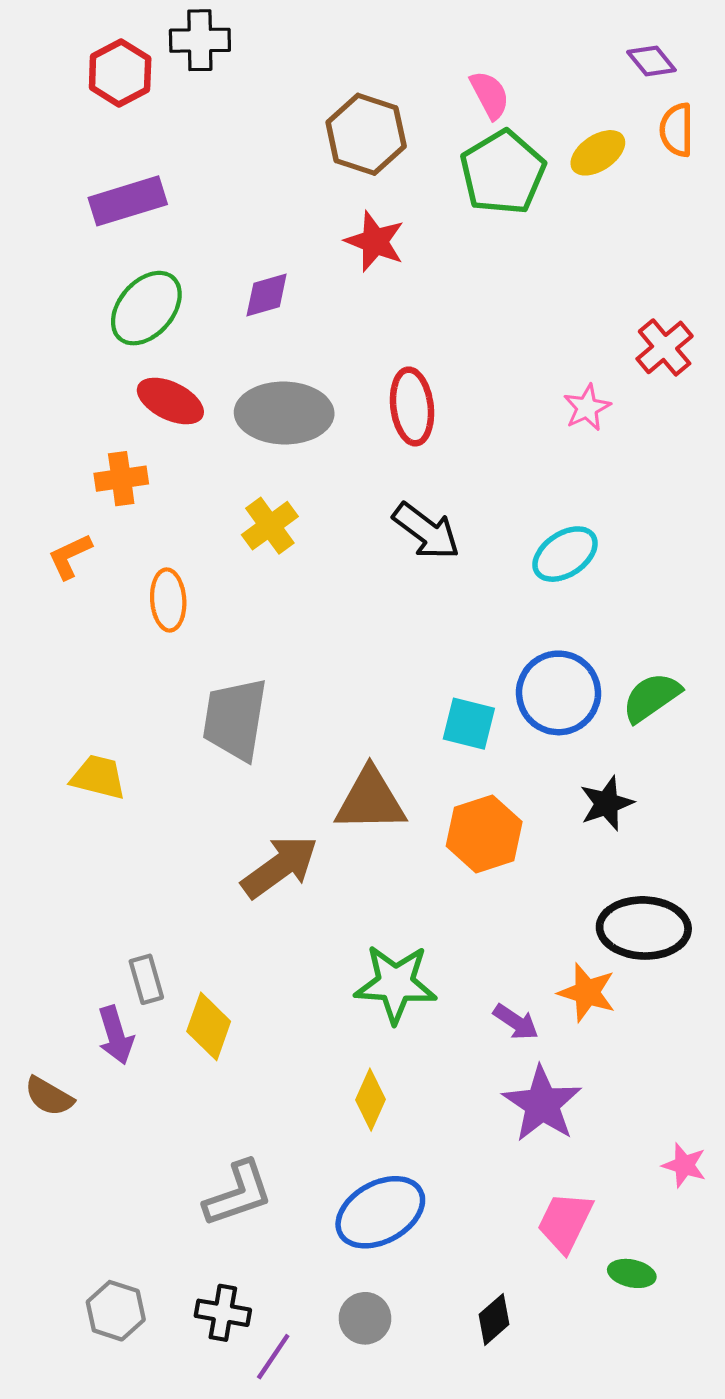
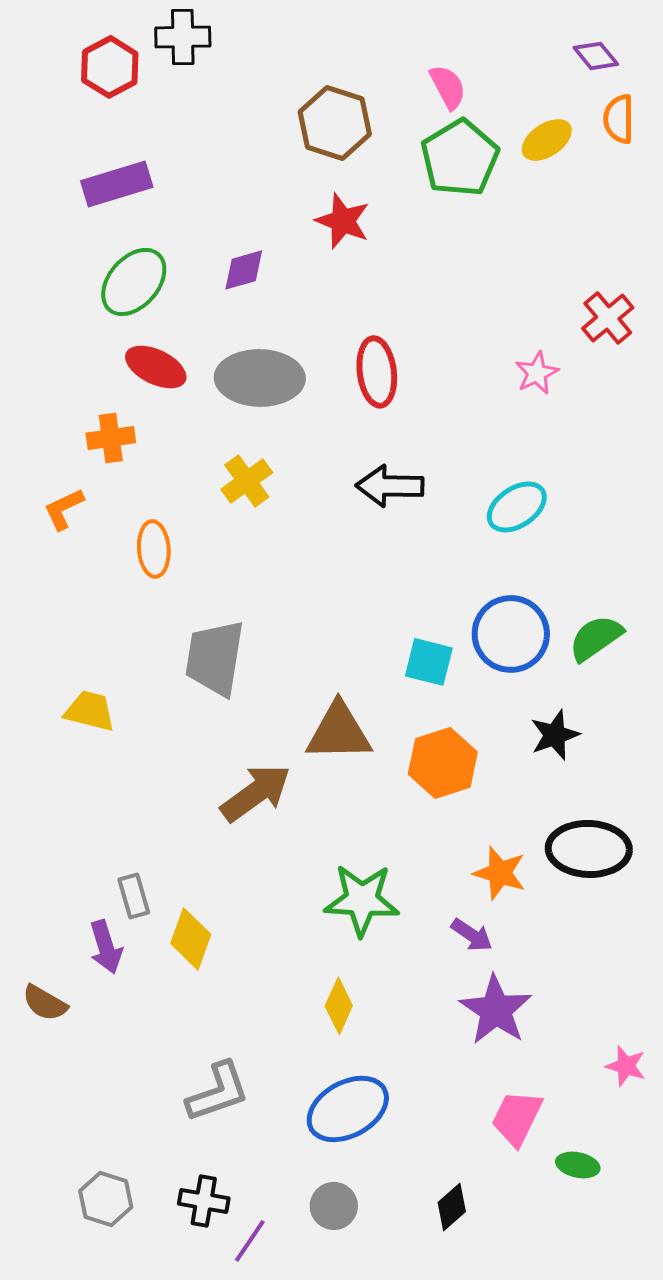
black arrow: (426, 531) -> (390, 486), turned 144
orange star: (587, 992) -> (500, 873), moved

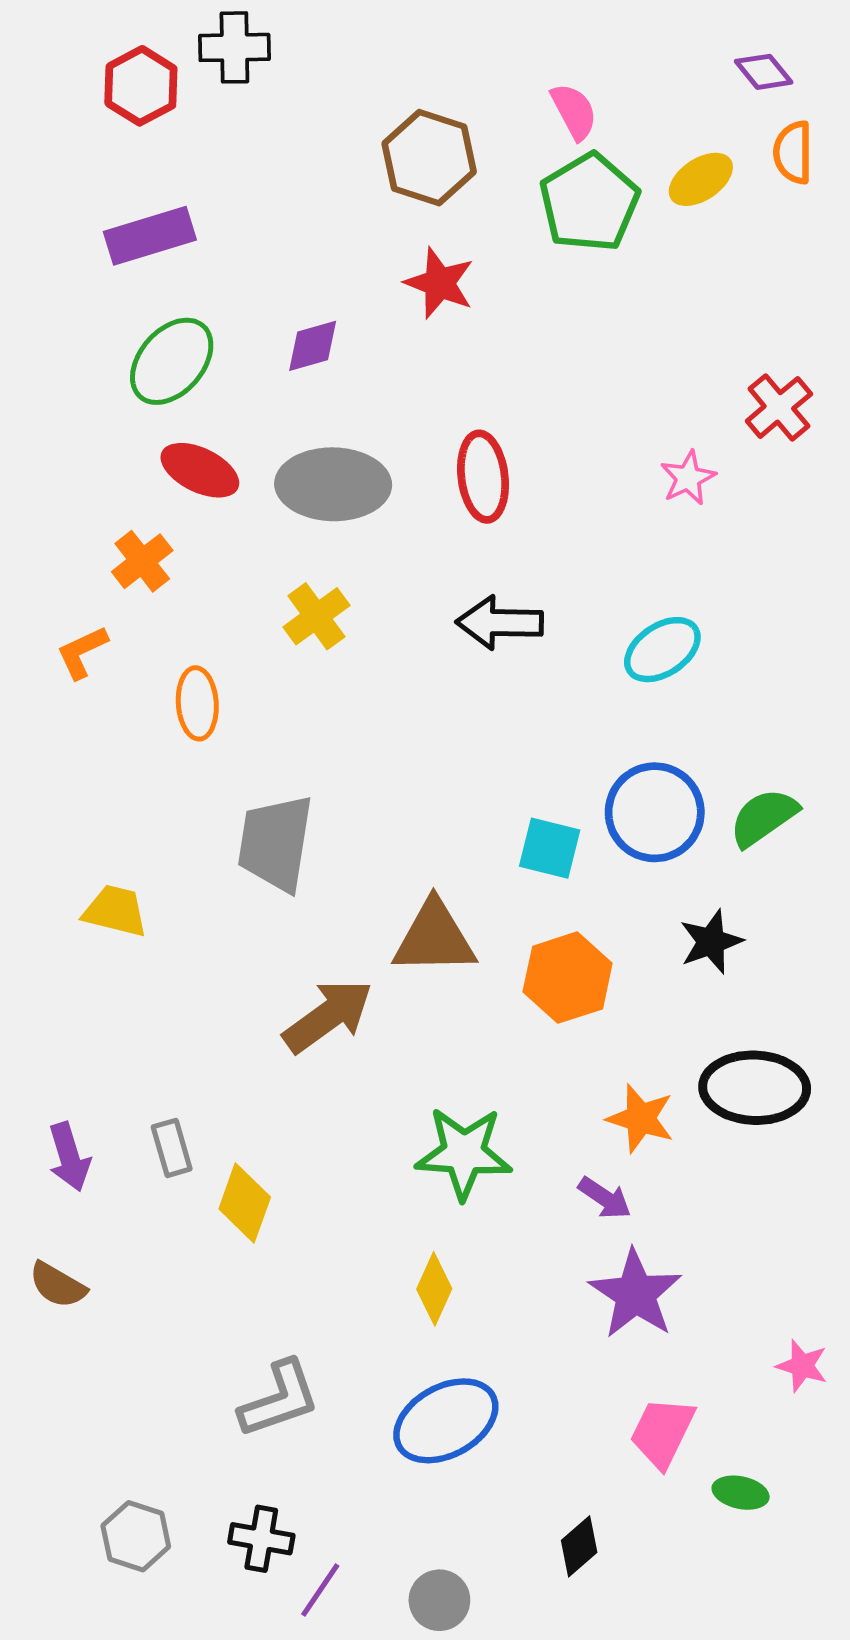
orange cross: (111, 438) -> (142, 561), turned -30
purple arrow: (106, 947) -> (69, 1157), moved
gray circle: (334, 1206) -> (439, 1600), moved

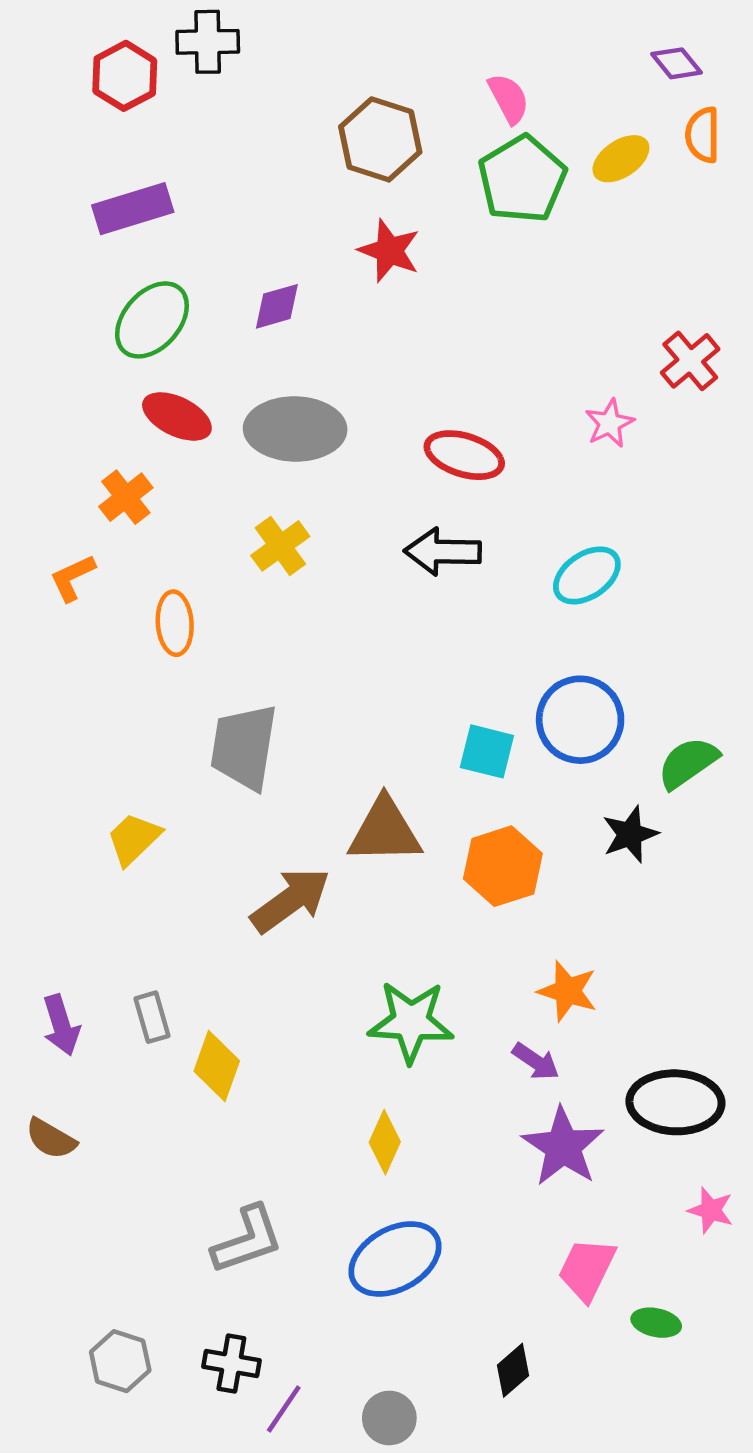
red ellipse: (483, 477) -> (464, 455), moved, turned -66
green semicircle: (764, 817) -> (688, 763), moved
yellow trapezoid: (115, 911) -> (134, 839), moved, turned -58
black ellipse: (755, 1088) -> (675, 1102), moved

